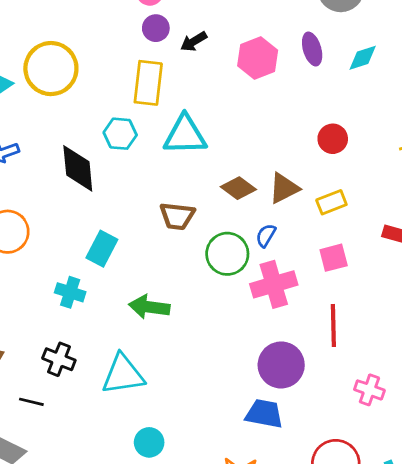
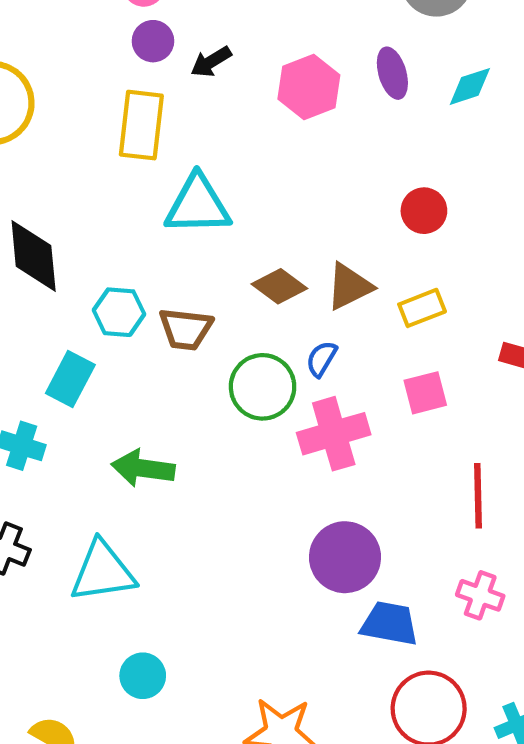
cyan hexagon: (120, 134) -> (119, 312), moved
red line: (333, 325) -> (478, 496), moved
blue trapezoid: (264, 414) -> (390, 624), moved

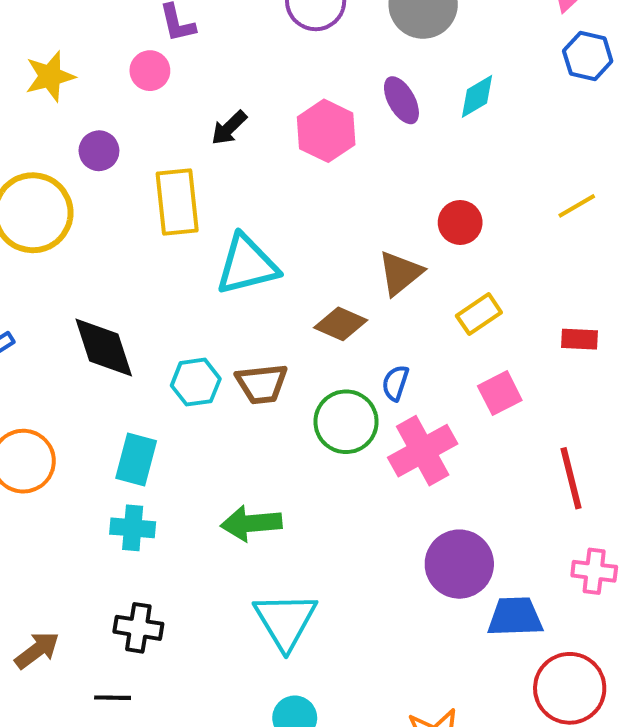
purple circle: (153, 41) -> (99, 151), moved
brown triangle: (349, 286) -> (400, 273), moved
cyan rectangle: (70, 379) -> (136, 459), moved
cyan triangle: (103, 572) -> (285, 621), moved, turned -40

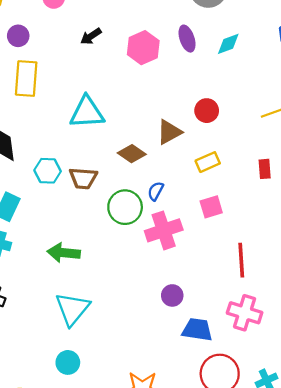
yellow rectangle: (177, 202) -> (26, 79), moved
red rectangle: (580, 339) -> (265, 169), moved, turned 72
purple circle: (459, 564) -> (172, 295), size x0.6
pink cross: (594, 571) -> (245, 313), size x1.4

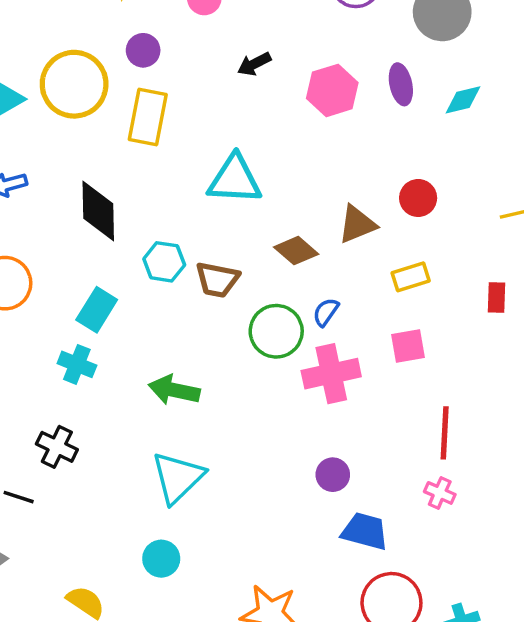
pink cross: (245, 313) -> (440, 493), moved, size x0.6

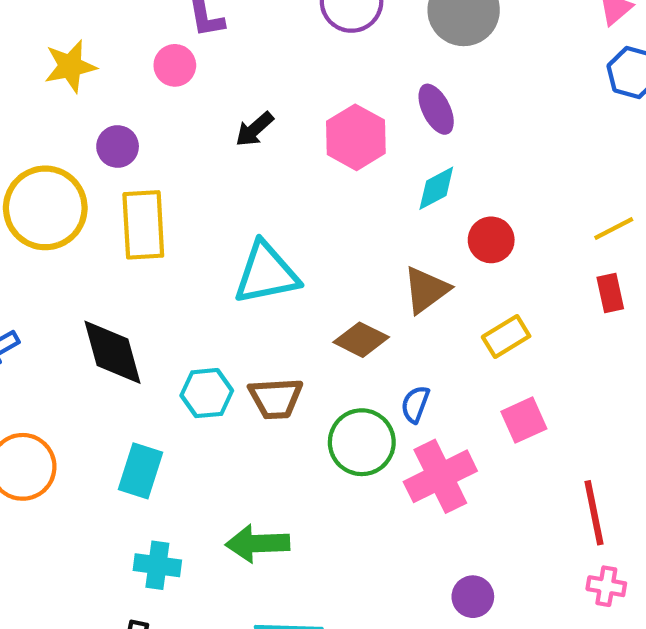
cyan diamond: (463, 100) -> (436, 188), moved
red rectangle: (496, 297) -> (610, 293), moved
cyan cross: (77, 364) -> (157, 565), moved

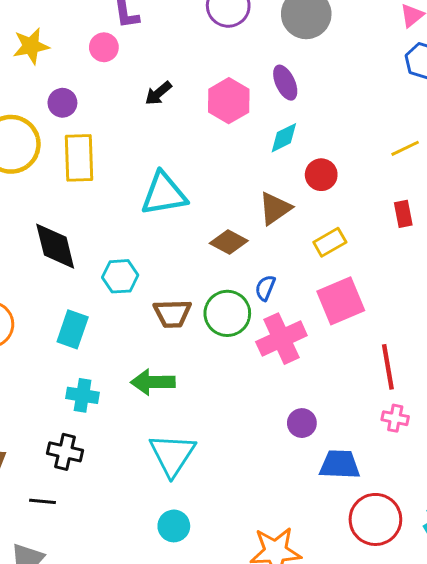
yellow line: (614, 228) -> (405, 148), moved
brown trapezoid: (276, 398) -> (172, 314), moved
pink square: (524, 420) -> (341, 301), size x1.5

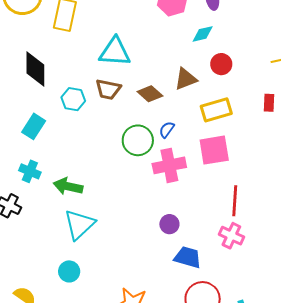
yellow rectangle: (330, 242) -> (216, 110), size x1.4
brown trapezoid: (172, 314) -> (108, 89), moved
green arrow: (153, 382) -> (68, 186), moved
pink cross: (395, 418) -> (231, 236), size x1.4

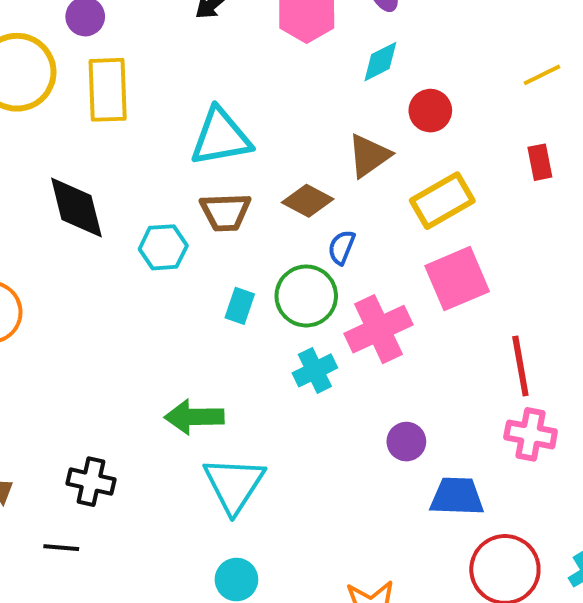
cyan rectangle: (34, 126) -> (240, 306), moved, size x0.7
blue semicircle: (167, 130) -> (341, 247), moved
cyan cross: (30, 171) -> (315, 370), moved, turned -35

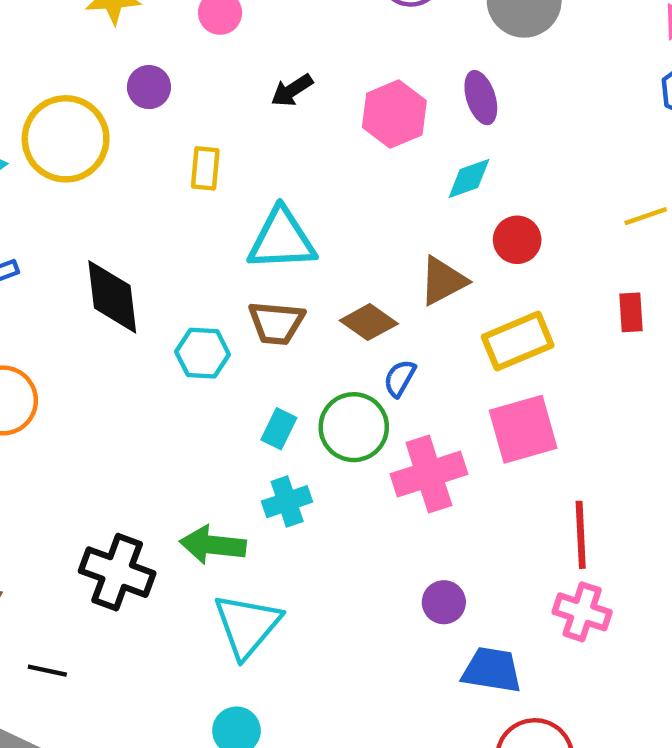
yellow rectangle: (108, 90) -> (205, 168), moved, size x0.6
cyan cross: (315, 370) -> (287, 502), moved
black cross: (91, 482) -> (117, 572), moved, size x1.4

